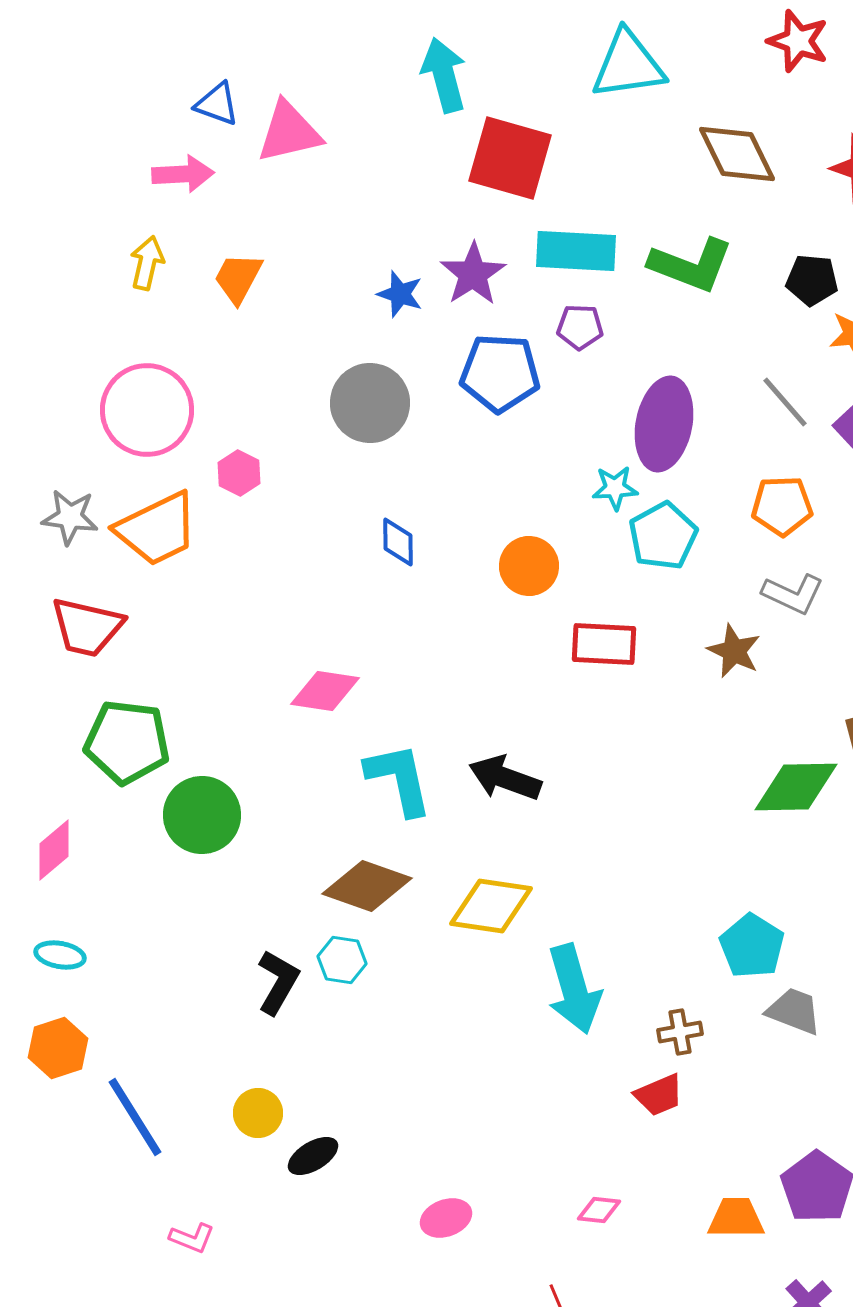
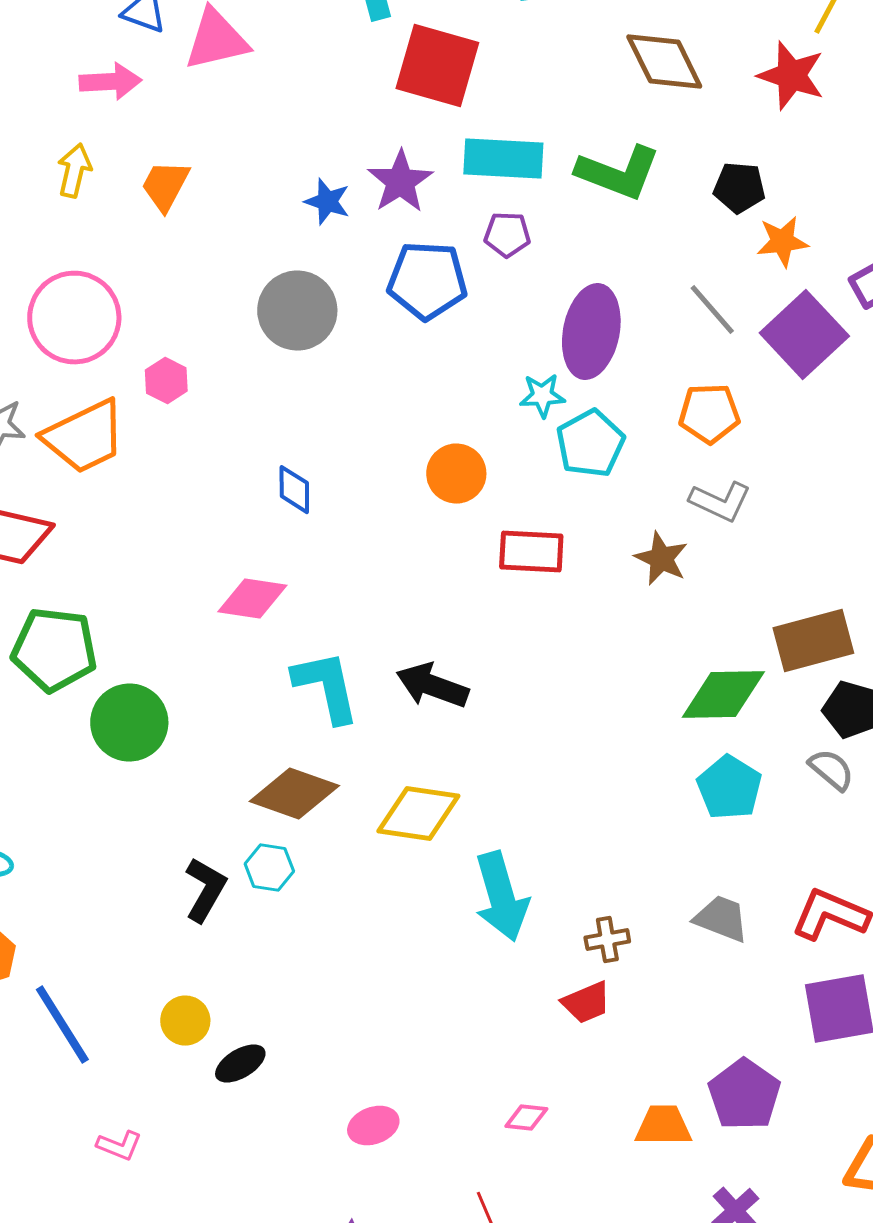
blue diamond: (398, 542) -> (294, 490), moved
cyan pentagon: (752, 946) -> (729, 788), moved

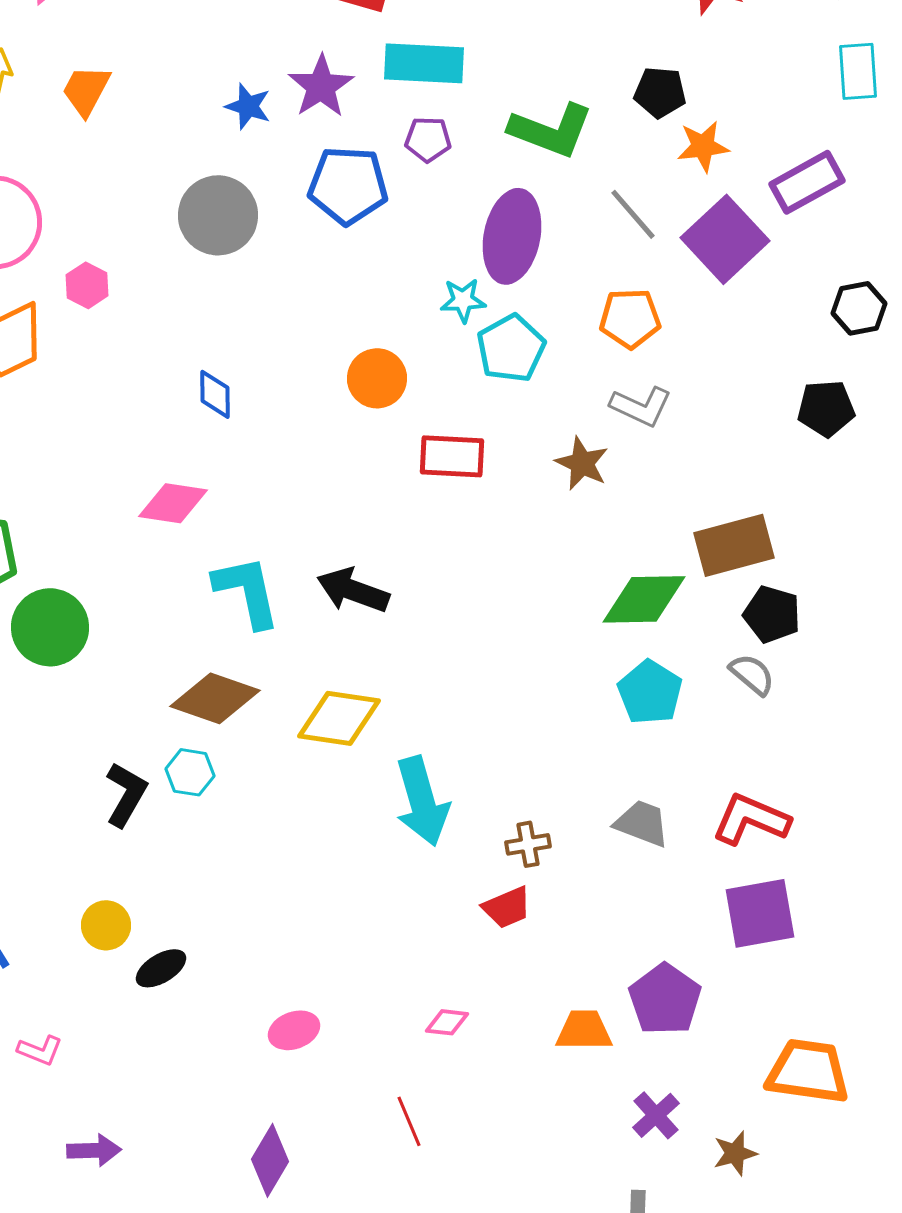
green L-shape: (618, 173) -> (551, 130), moved

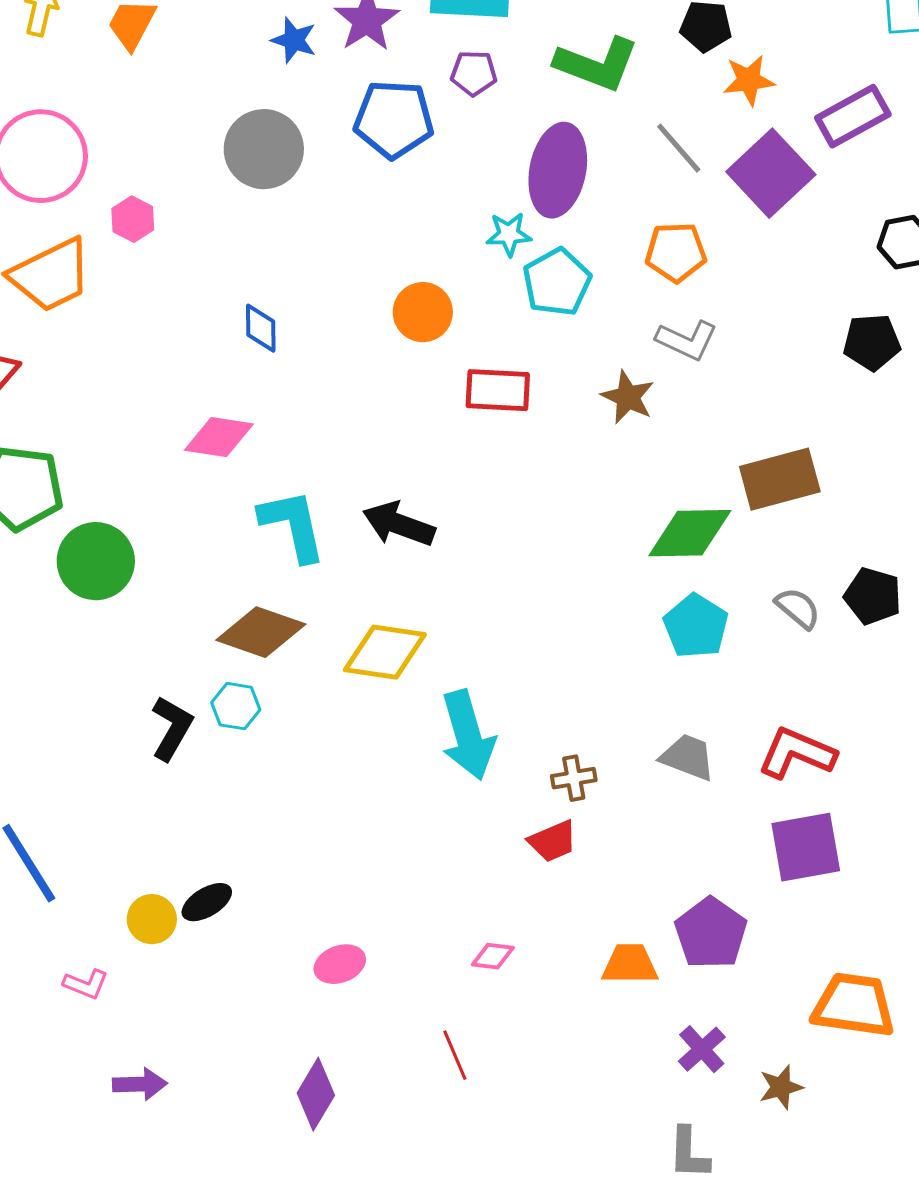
black pentagon: (772, 614) -> (873, 596), moved
yellow circle: (106, 925) -> (152, 919), moved

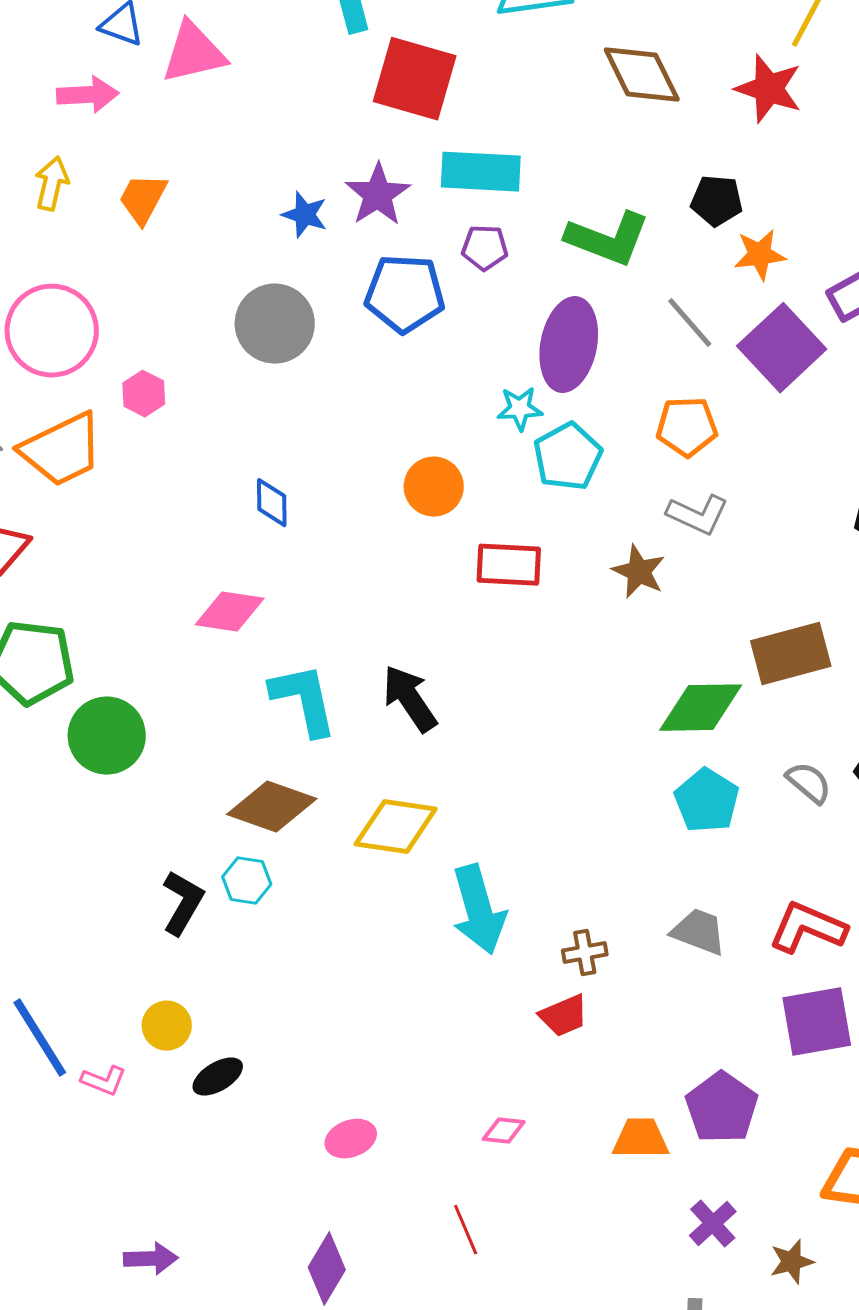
black arrow: (399, 524) -> (410, 699), turned 36
yellow circle: (152, 919) -> (167, 1026), moved
pink L-shape: (86, 984) -> (104, 1081), moved

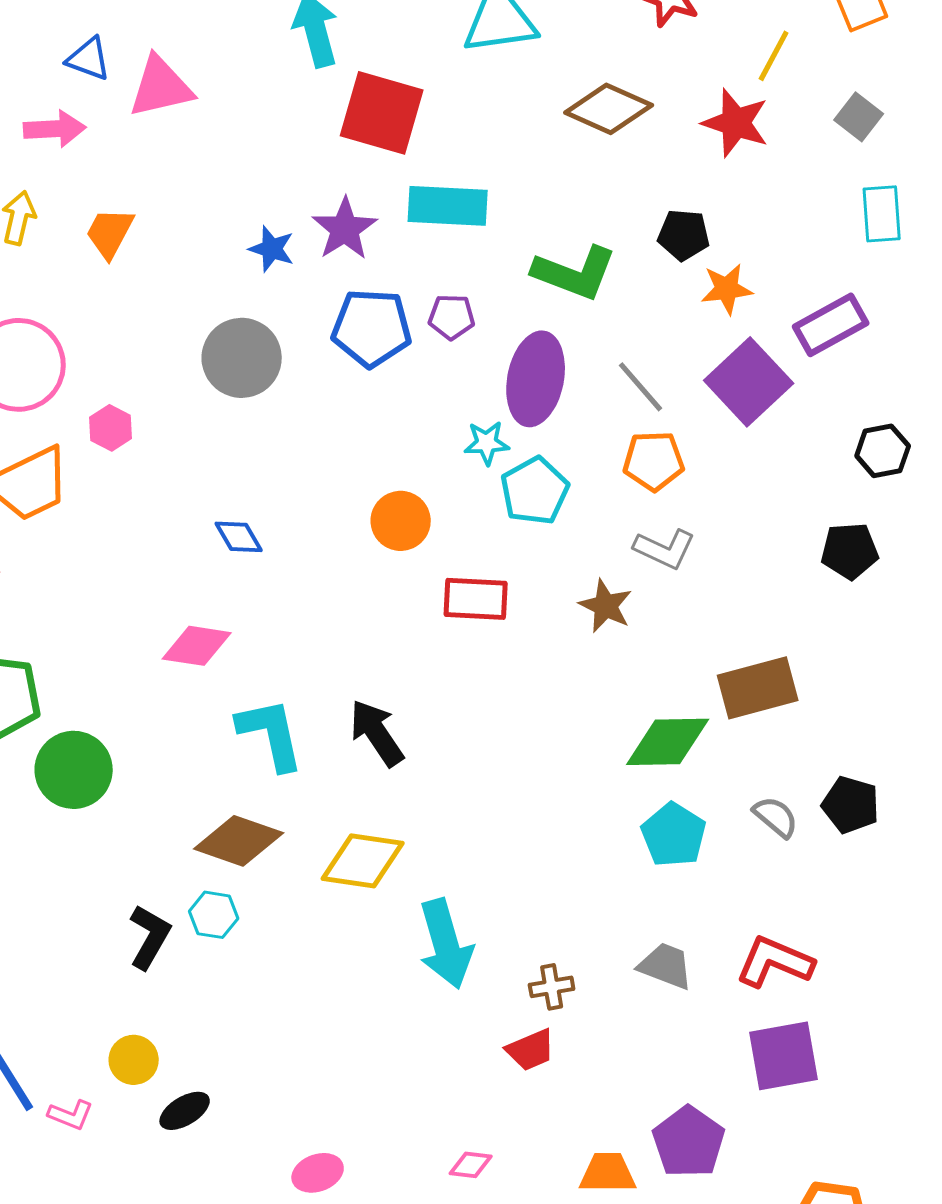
brown diamond: (642, 75) -> (609, 109), turned -40
purple pentagon: (485, 248) -> (452, 317), moved
gray line: (690, 323) -> (641, 387), moved
blue diamond: (272, 503) -> (239, 537), turned -30

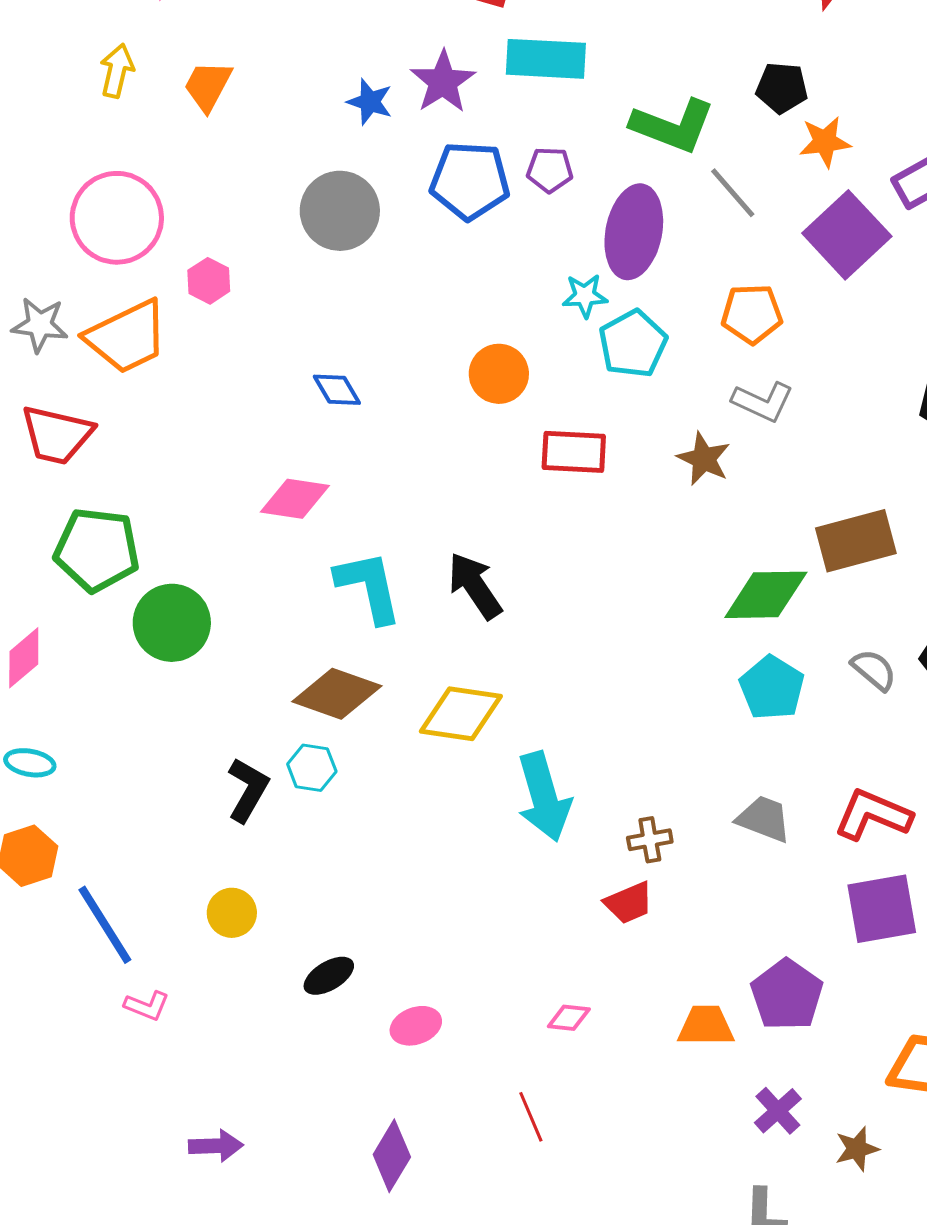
gray line: (641, 387) -> (733, 193), moved
black ellipse: (185, 1111) -> (329, 976), moved
pink L-shape: (71, 1115) -> (147, 1006), moved

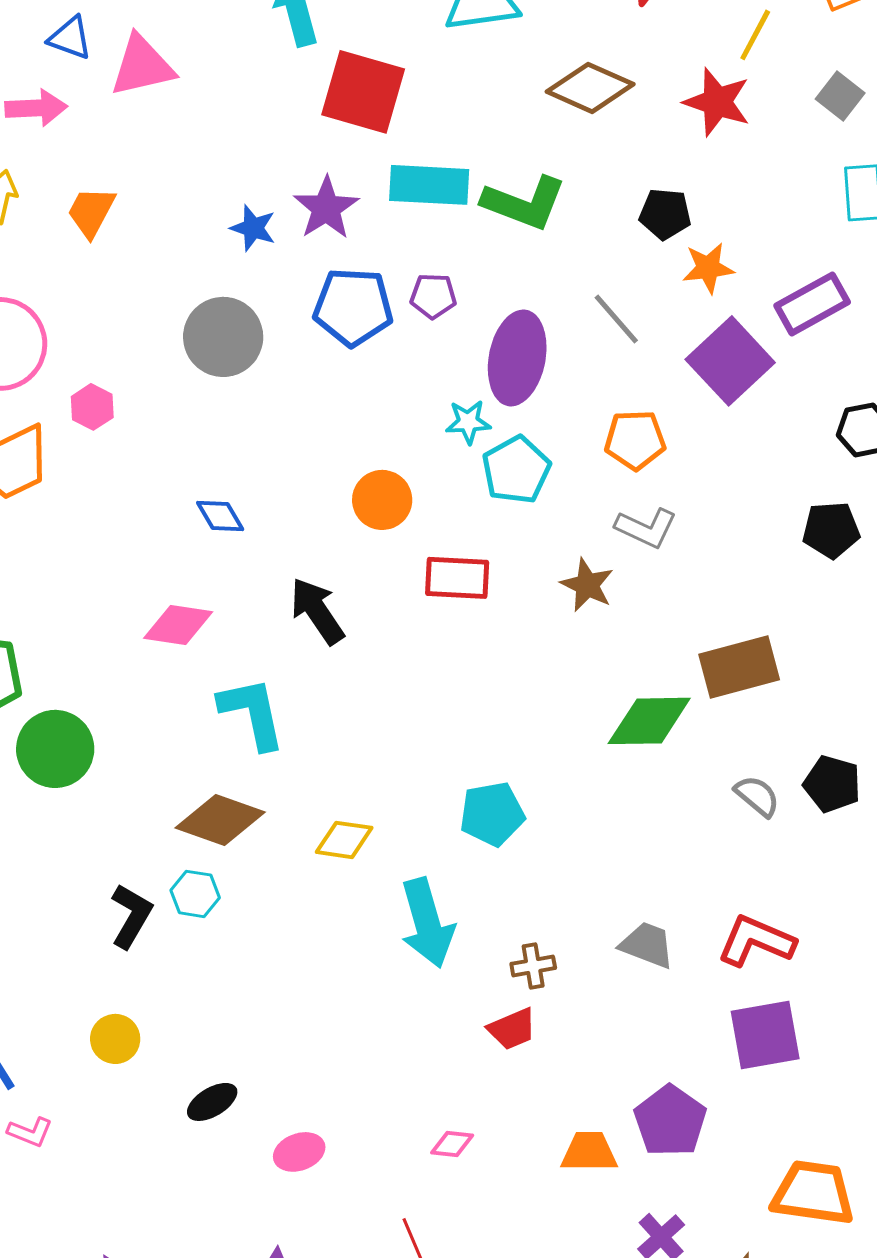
green L-shape: (673, 126) -> (524, 203), moved
black arrow: (475, 586) -> (317, 611), moved
cyan pentagon: (772, 688) -> (492, 814), moved, turned 30
yellow diamond: (461, 714) -> (344, 840), size x0.7

